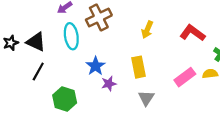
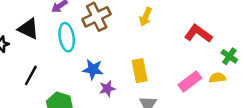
yellow arrow: (147, 30) -> (146, 17), moved
black triangle: (36, 42) -> (28, 29), moved
blue star: (96, 66) -> (93, 69), turned -30

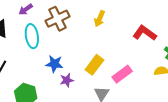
yellow rectangle: (140, 71) -> (94, 65), turned 48
pink rectangle: (190, 81) -> (122, 74), moved

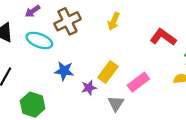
cyan ellipse: (32, 36) -> (39, 40), turned -60
purple star: (67, 80) -> (89, 88), moved

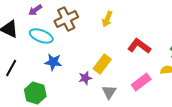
red L-shape: (163, 37) -> (139, 46), moved
blue star: (64, 71) -> (53, 62), moved
pink rectangle: (138, 82) -> (141, 82), moved

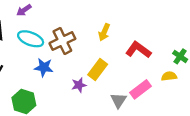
brown cross: (66, 19) -> (62, 41), moved
yellow arrow: (107, 19) -> (104, 32), moved
gray triangle: (109, 92) -> (119, 100), moved

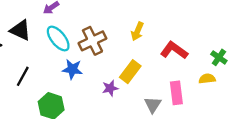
cyan ellipse: (31, 39) -> (58, 38), turned 30
pink rectangle: (141, 89) -> (176, 93), turned -60

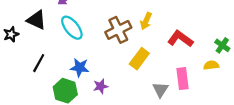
brown cross: (92, 41) -> (118, 30), moved
blue star: (72, 69) -> (80, 67), moved
purple star: (110, 88) -> (101, 86), moved

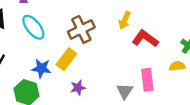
yellow arrow: (146, 21) -> (125, 20), moved
yellow rectangle: (139, 59) -> (66, 59), moved
purple star: (101, 86) -> (78, 88), moved

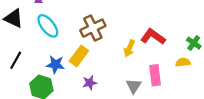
yellow arrow: (125, 20) -> (129, 48), moved

